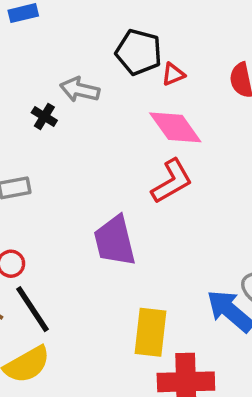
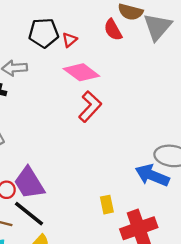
purple trapezoid: (115, 241) -> (29, 183), moved
yellow rectangle: (150, 332) -> (107, 205), size x0.6

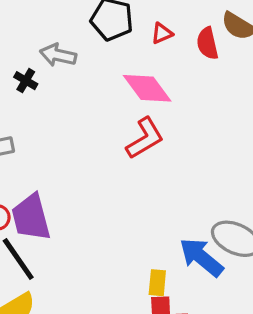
red triangle: (69, 40) -> (162, 33), moved
yellow rectangle: (107, 205) -> (157, 283), moved

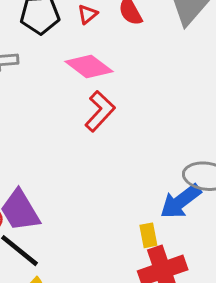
blue arrow: (201, 257) -> (181, 201), turned -60

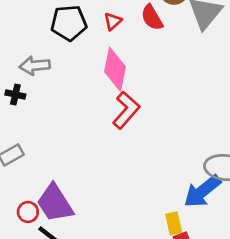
pink diamond: (89, 66) -> (115, 69), turned 66

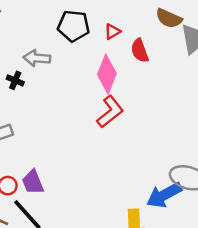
red semicircle: (152, 18) -> (140, 51), moved
purple trapezoid: (55, 203) -> (33, 182), size x0.7

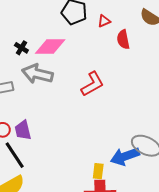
gray arrow: (37, 58) -> (37, 74), moved, size x1.4
pink diamond: (107, 74) -> (50, 46), moved, turned 60

